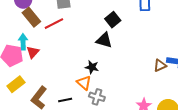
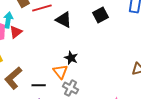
black triangle: (104, 40) -> (64, 20), moved

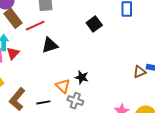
black triangle: (64, 20) -> (50, 45), moved, turned -36
black star: (71, 58) -> (82, 77), moved

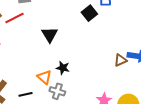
black square: (94, 24) -> (89, 13), moved
black triangle: (50, 45) -> (50, 35), moved, turned -42

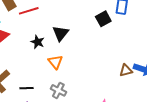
black star: (63, 68) -> (37, 42), moved
orange triangle: (44, 77) -> (55, 62), moved

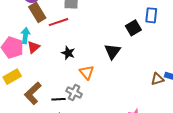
black triangle: (61, 33) -> (112, 51), moved
gray cross: (58, 90) -> (74, 92), moved

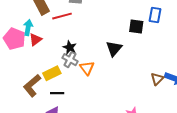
black square: (133, 28) -> (136, 27), turned 35
yellow rectangle: (12, 77) -> (52, 73), moved
brown triangle: (157, 79) -> (157, 79), turned -32
gray cross: (74, 92) -> (70, 60), moved

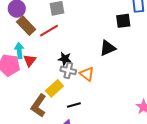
black triangle: (114, 49) -> (108, 48), turned 42
black line: (57, 93) -> (74, 105), moved

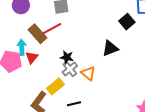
black square: (123, 21) -> (127, 22), turned -35
brown rectangle: (26, 26) -> (38, 34), moved
gray cross: (68, 70) -> (70, 69), turned 35

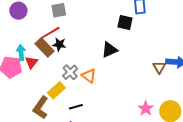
black square: (127, 22) -> (125, 22), turned -35
brown rectangle: (38, 34) -> (45, 47), moved
black star: (67, 57) -> (59, 44), moved

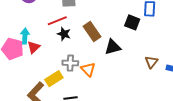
brown rectangle: (45, 47) -> (92, 32), moved
brown triangle: (159, 67) -> (151, 62), moved
gray cross: (70, 72) -> (70, 63), turned 35

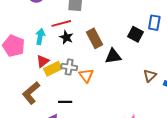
cyan arrow: (25, 36) -> (40, 37), moved
red triangle: (34, 47) -> (43, 61), moved
yellow rectangle: (54, 79) -> (53, 69), moved

